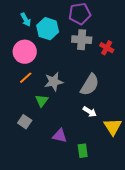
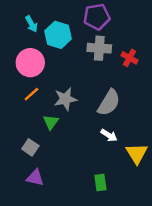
purple triangle: (60, 136) -> (35, 178), moved

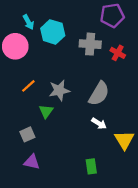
purple pentagon: (97, 17) -> (112, 15), moved
pink circle: (30, 63) -> (15, 46), moved
gray square: (30, 147) -> (27, 134), turned 32

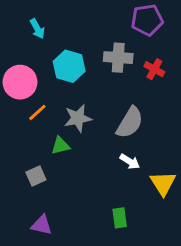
cyan hexagon: (53, 32) -> (69, 66), moved
pink circle: (15, 46) -> (20, 82), moved
green triangle: (46, 111) -> (60, 146), turned 40
purple triangle: (32, 162) -> (42, 225), moved

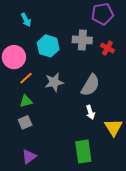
green triangle: (60, 146) -> (26, 101), moved
white arrow: (130, 162) -> (90, 112), turned 40
green rectangle: (120, 218) -> (83, 152), size x1.6
purple triangle: (42, 225) -> (29, 157), turned -49

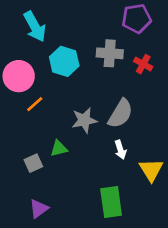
cyan arrow: (26, 20) -> (35, 27), size x1.6
gray star: (54, 82) -> (84, 120), moved
green triangle: (26, 101) -> (59, 148), moved

